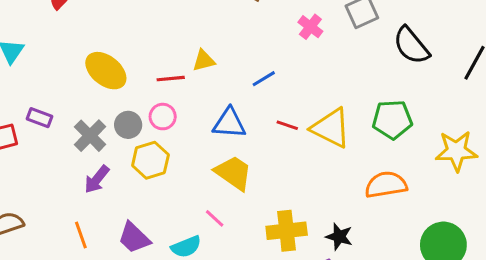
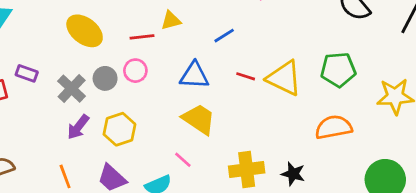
yellow hexagon: (150, 160) -> (119, 129), moved

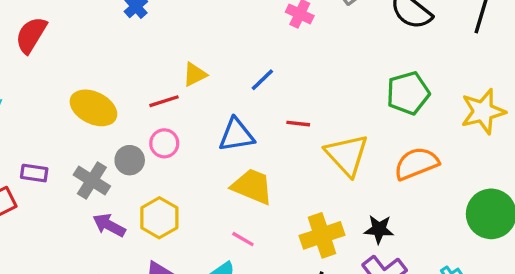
yellow triangle: (284, 78) -> (347, 155), moved, turned 33
purple arrow: (78, 127) -> (109, 225), turned 92

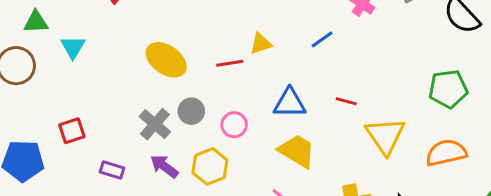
blue line: (262, 80) -> (322, 39), moved
pink circle: (164, 143) -> (234, 125), moved
purple rectangle: (34, 173) -> (112, 170), moved

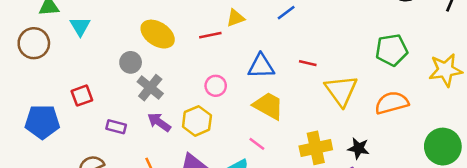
gray circle: (191, 111) -> (131, 62), moved

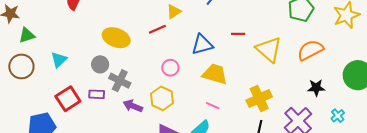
cyan triangle: (80, 26) -> (59, 60), moved, turned 30
red square: (82, 96) -> (68, 99), size x1.4
purple rectangle: (116, 127) -> (97, 94), moved
black star: (358, 148) -> (316, 88), moved

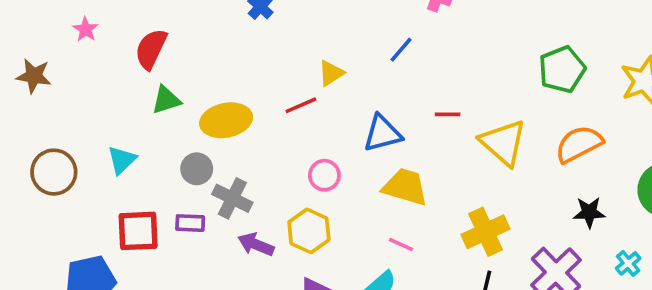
green triangle: (27, 35) -> (166, 100), moved
yellow ellipse: (116, 38) -> (226, 120), turned -32
red square: (68, 99) -> (138, 231), turned 30

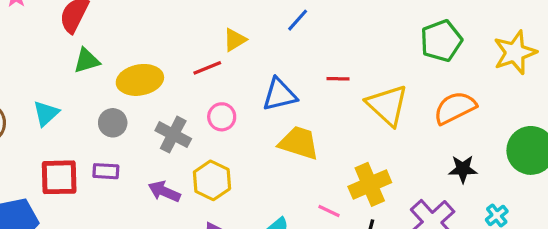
pink circle: (324, 175) -> (222, 117), moved
gray cross: (232, 198) -> (173, 135), moved
pink line: (401, 244) -> (329, 211), moved

